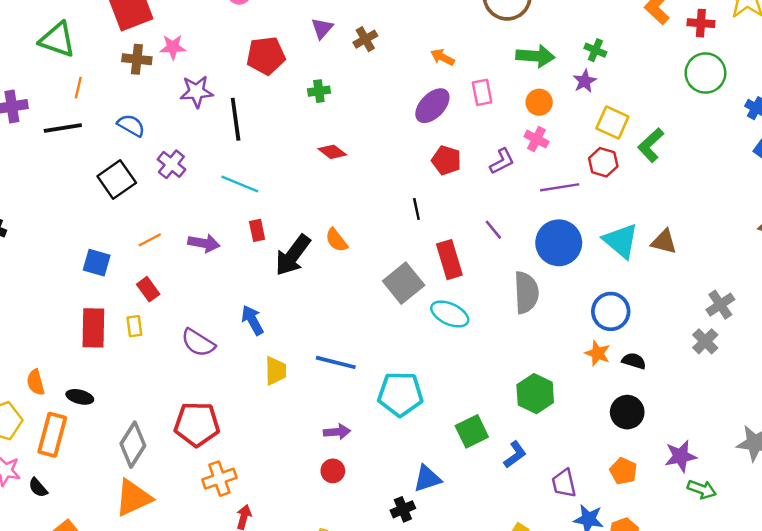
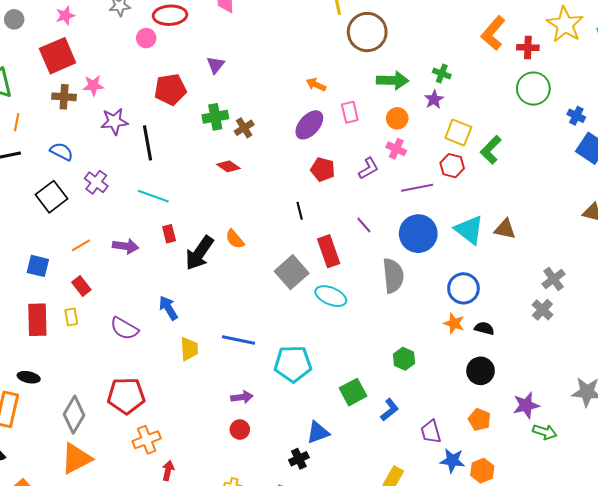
brown cross: (365, 39) -> (244, 128), moved
green cross: (319, 91) -> (215, 117), size x1.4
green hexagon: (535, 394) -> (404, 359), size x0.7

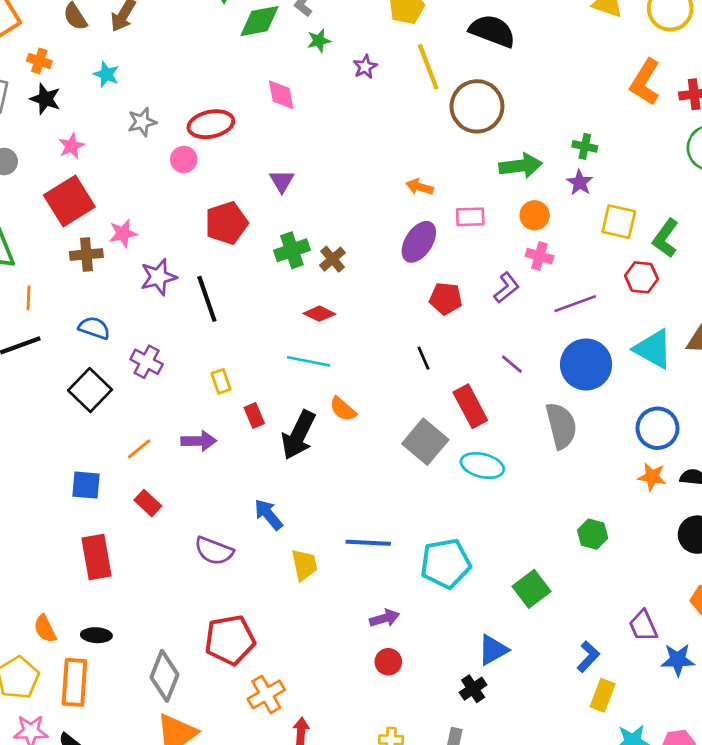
pink rectangle: (350, 112) -> (470, 217), turned -70
red hexagon: (452, 166) -> (642, 277), moved
cyan line: (153, 196) -> (309, 361), moved
yellow rectangle: (71, 317) -> (221, 381), moved
blue L-shape: (390, 410) -> (588, 657), moved

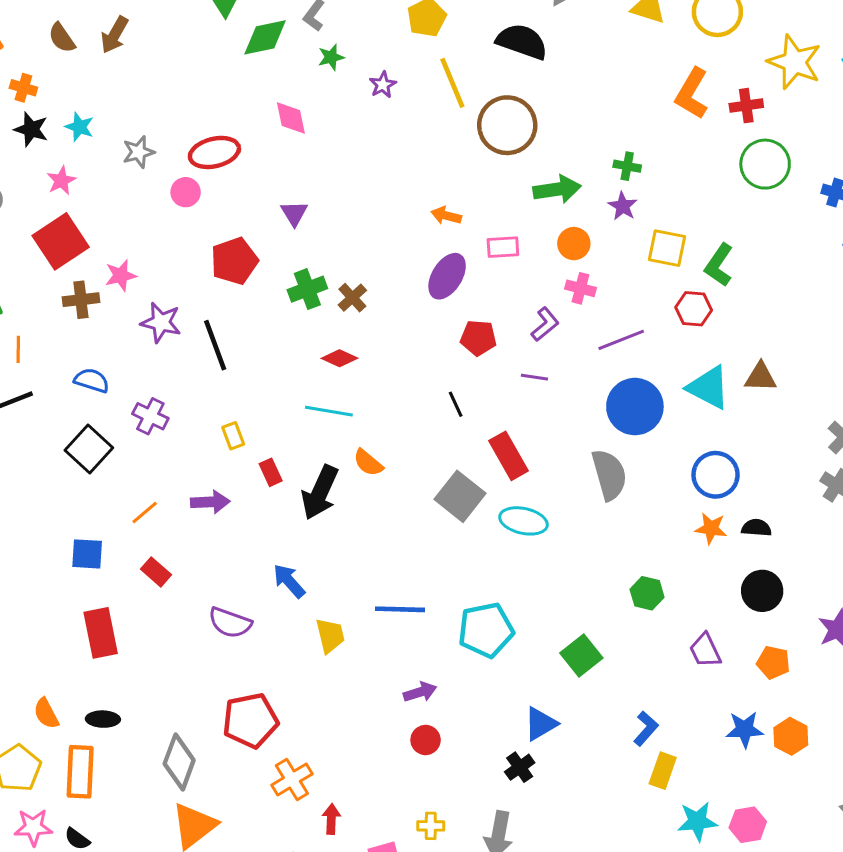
cyan star: (106, 74) -> (79, 127), moved
purple star: (158, 277) -> (161, 322), turned 30
purple line: (512, 364) -> (534, 377), moved, turned -30
purple trapezoid: (643, 626) -> (705, 650), moved

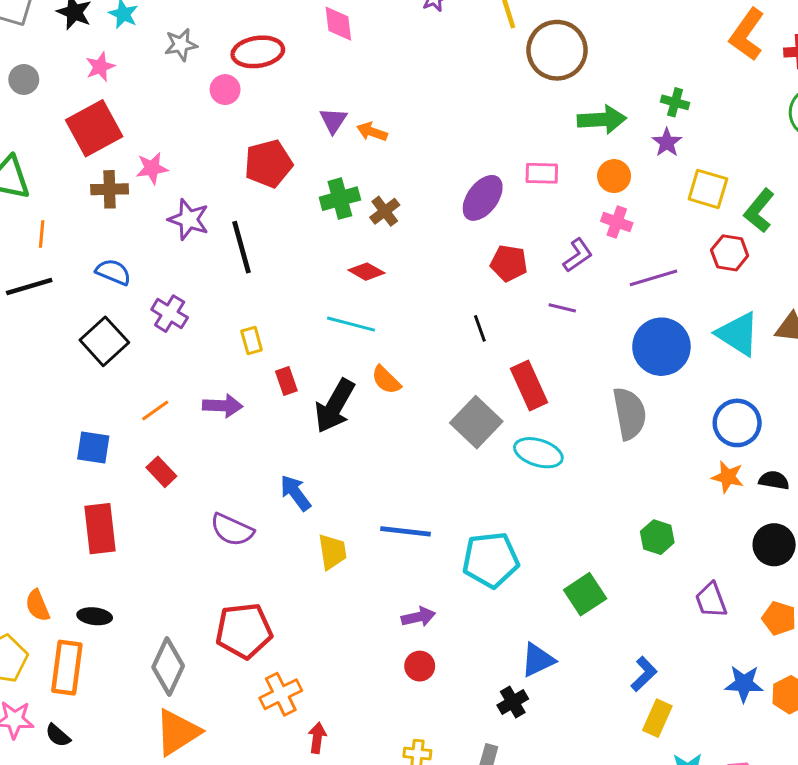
orange arrow: (446, 216) -> (372, 132), moved

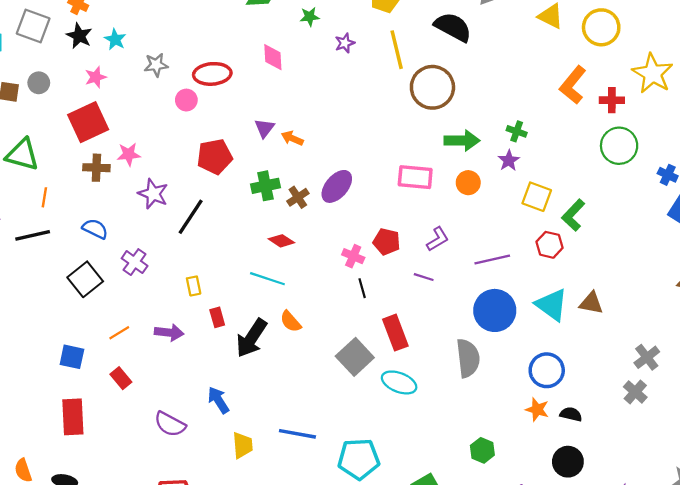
pink rectangle: (542, 173) -> (415, 177), size x1.4
purple ellipse: (483, 198) -> (337, 186), moved
pink cross: (617, 222) -> (353, 256), moved
black line: (241, 247) -> (191, 217), turned 45

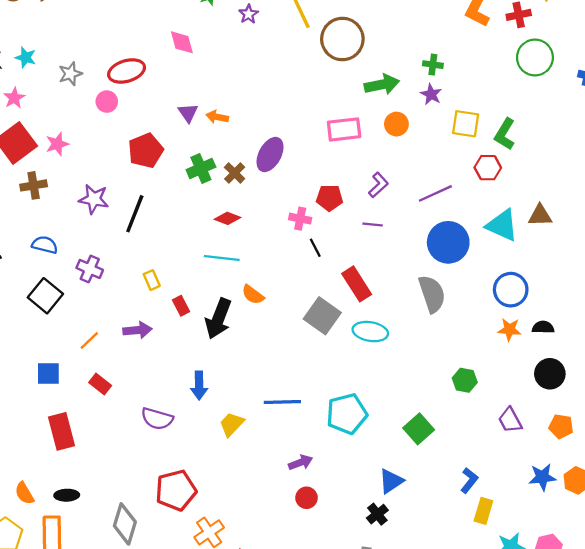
pink star: (129, 154) -> (57, 144), moved
blue arrow: (218, 400) -> (199, 385), turned -136
yellow trapezoid: (243, 445) -> (232, 424), turned -120

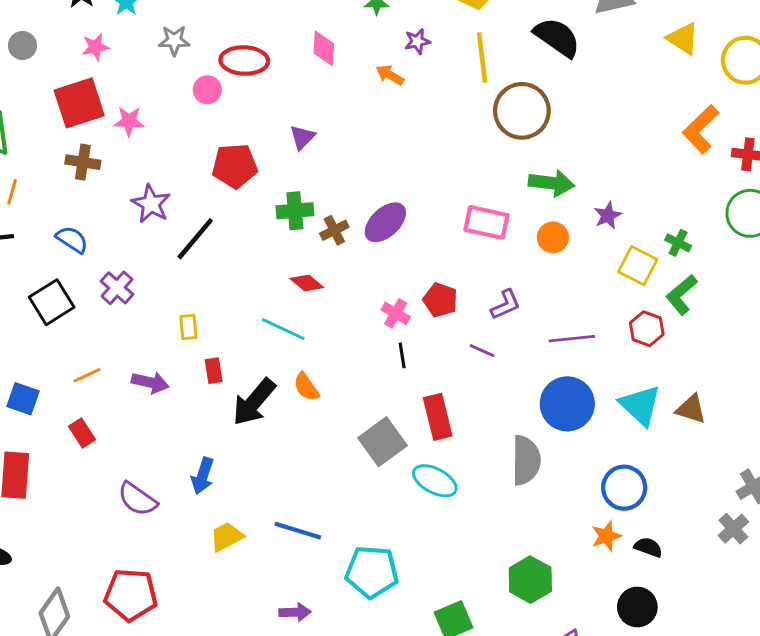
green cross: (433, 65) -> (678, 243), moved
orange arrow: (217, 117) -> (390, 75), moved
orange star: (509, 330) -> (606, 536), turned 30
green hexagon: (465, 380) -> (530, 580), size x1.4

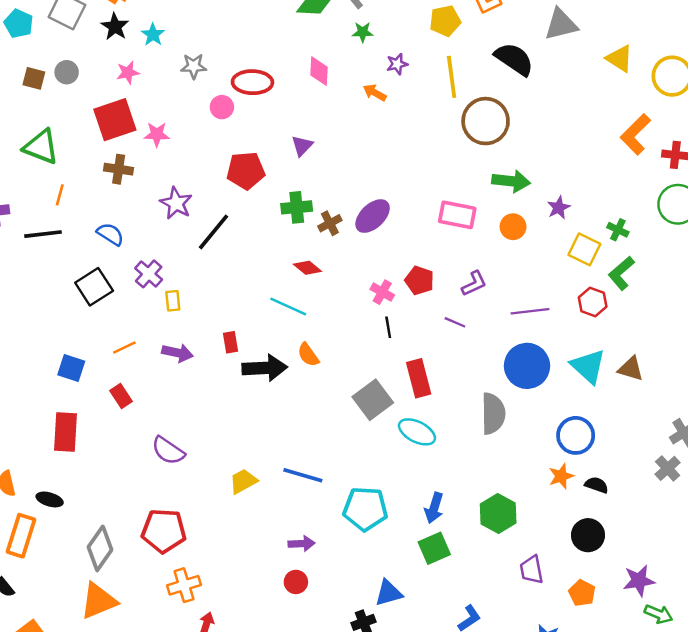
yellow rectangle: (188, 327) -> (173, 301), moved
black arrow: (254, 402) -> (265, 368), turned -132
blue arrow: (203, 476) -> (434, 508), moved

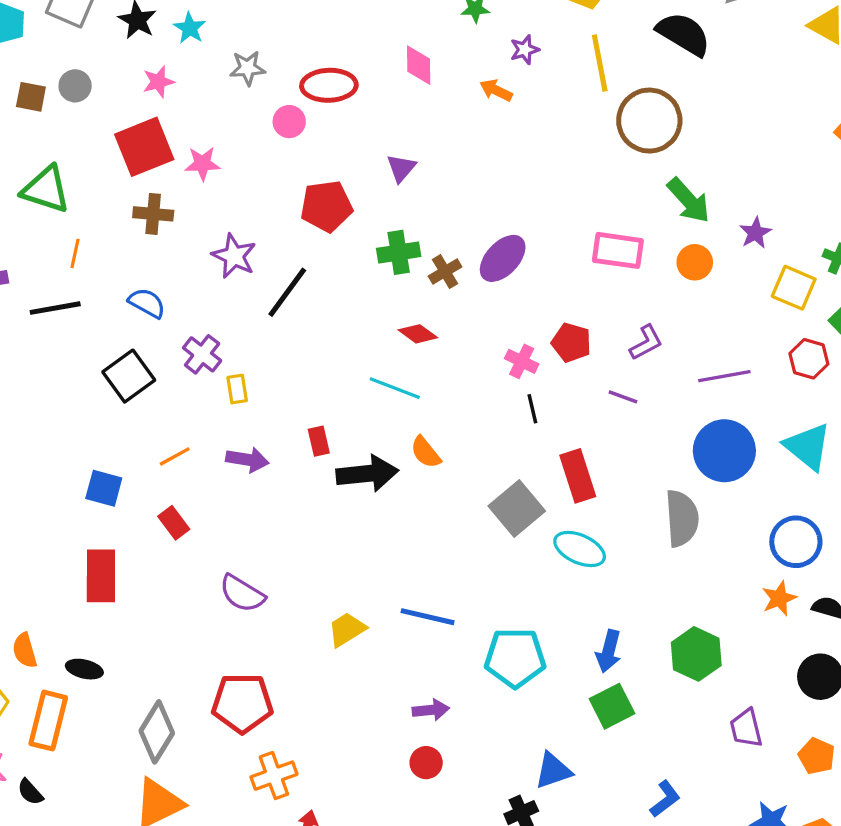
green arrow: (511, 181) -> (689, 200), turned 45

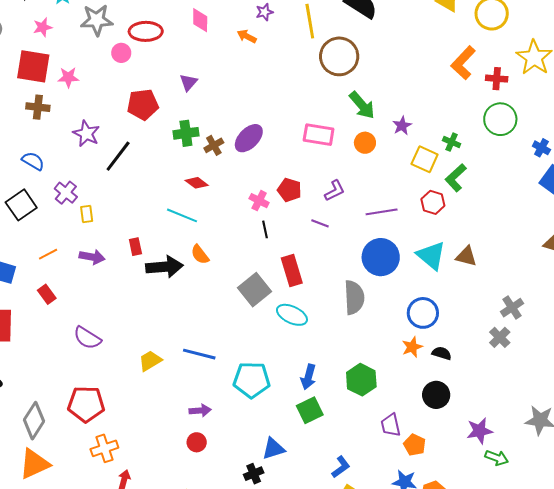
gray star: (248, 68) -> (97, 20), size x1.5
red square: (144, 147) -> (33, 66), turned 30
orange pentagon: (817, 756) -> (415, 445), moved

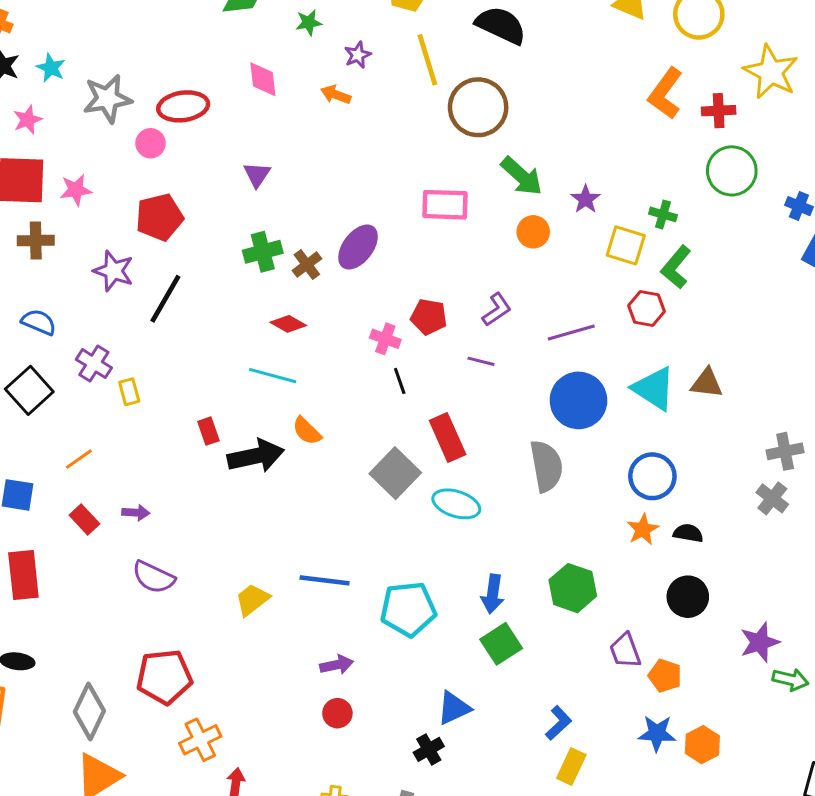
red pentagon: (143, 104) -> (159, 217), moved
pink rectangle: (319, 135) -> (445, 205), moved
purple arrow: (92, 257) -> (136, 513), moved, size x0.7
gray cross: (512, 308) -> (785, 451), turned 30

